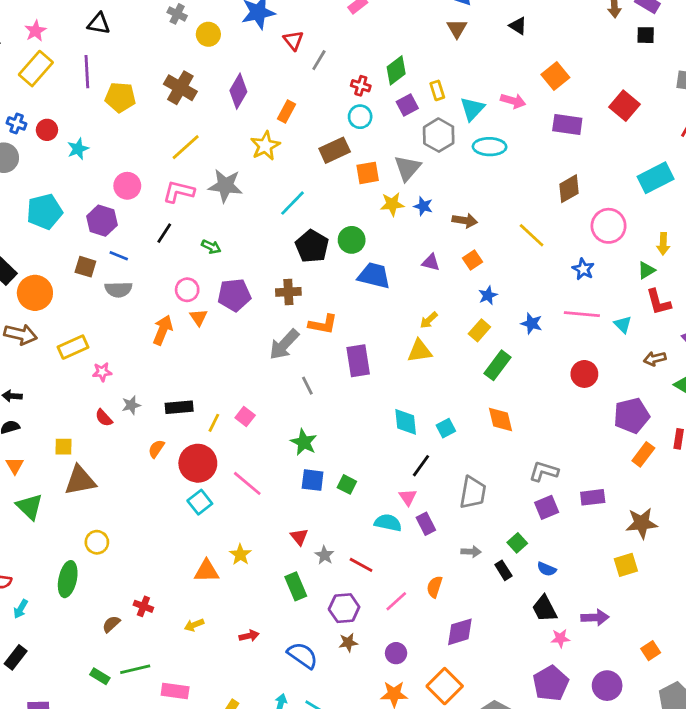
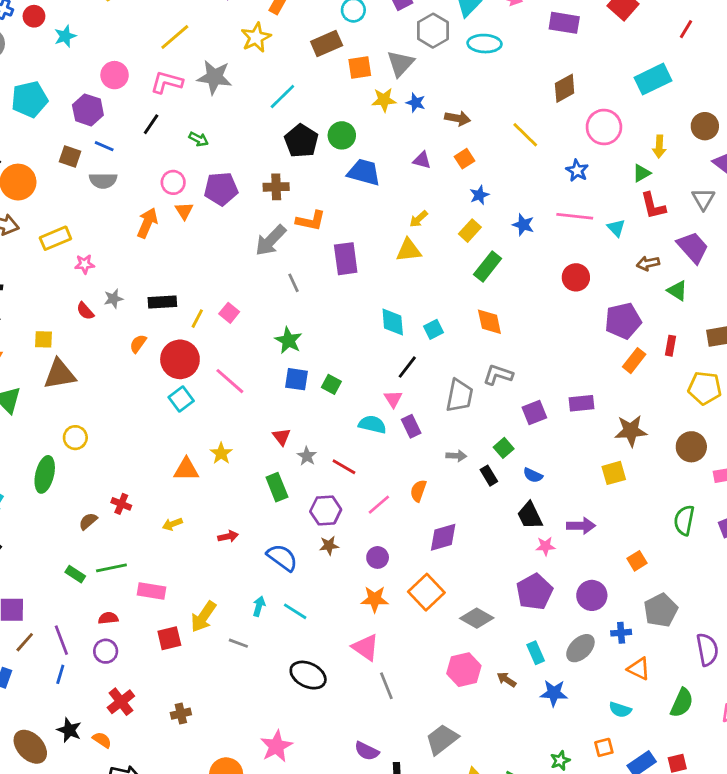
gray L-shape: (544, 471) -> (498, 375), moved

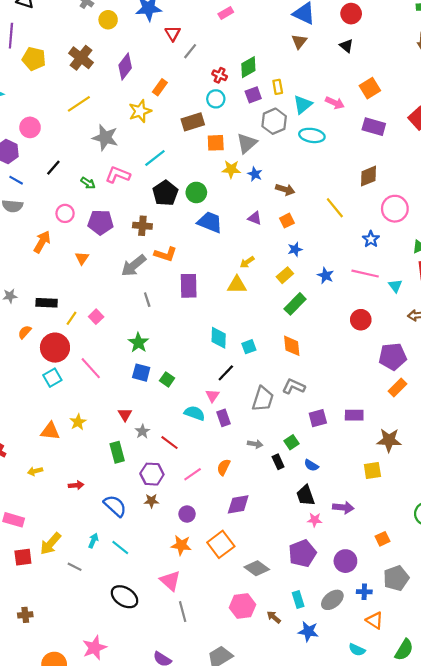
pink L-shape: (167, 82) -> (118, 175), moved
orange triangle: (184, 211) -> (82, 258), moved

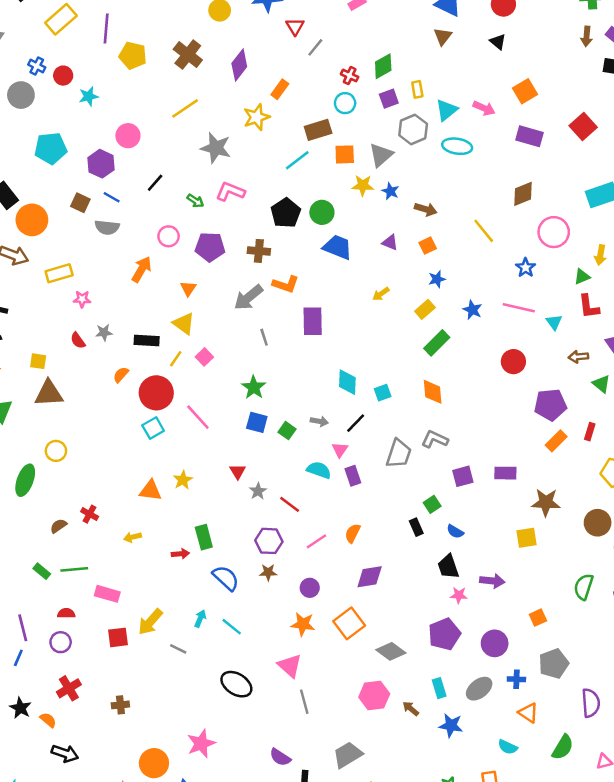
cyan line: (155, 158) -> (297, 160), moved
yellow triangle: (237, 285) -> (184, 324), moved, turned 36
gray arrow: (255, 444) -> (319, 421), moved
green rectangle: (117, 452) -> (204, 537), moved

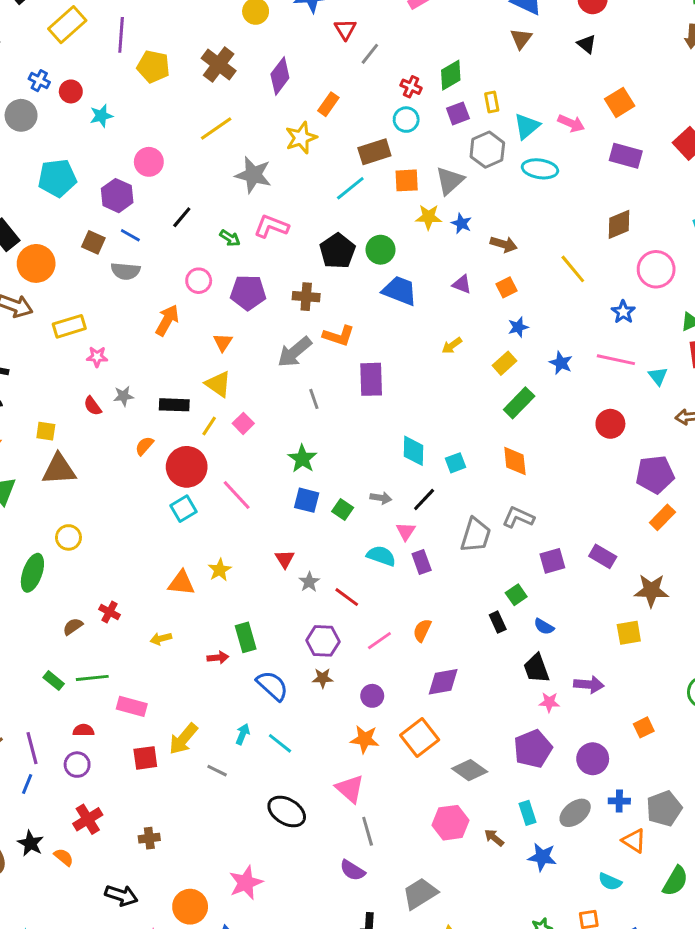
purple rectangle: (505, 473) -> (603, 556), turned 30
gray pentagon: (554, 664) -> (664, 809), moved
black arrow: (65, 753) -> (121, 895), moved
purple semicircle: (280, 757) -> (352, 870), moved

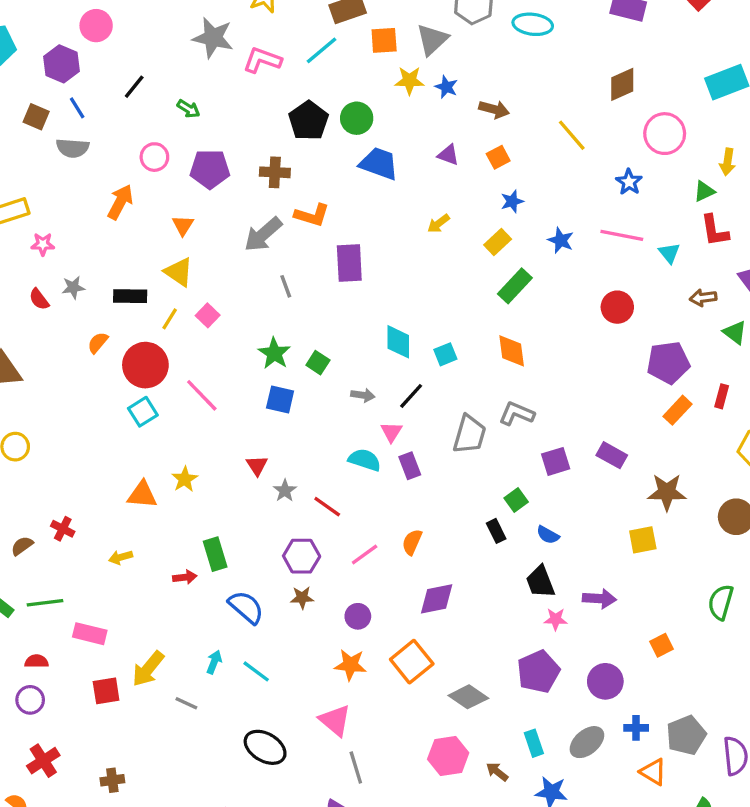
pink L-shape: (271, 226) -> (262, 60), moved
blue line: (130, 235) -> (77, 108), turned 30
green square: (343, 509) -> (318, 363), moved

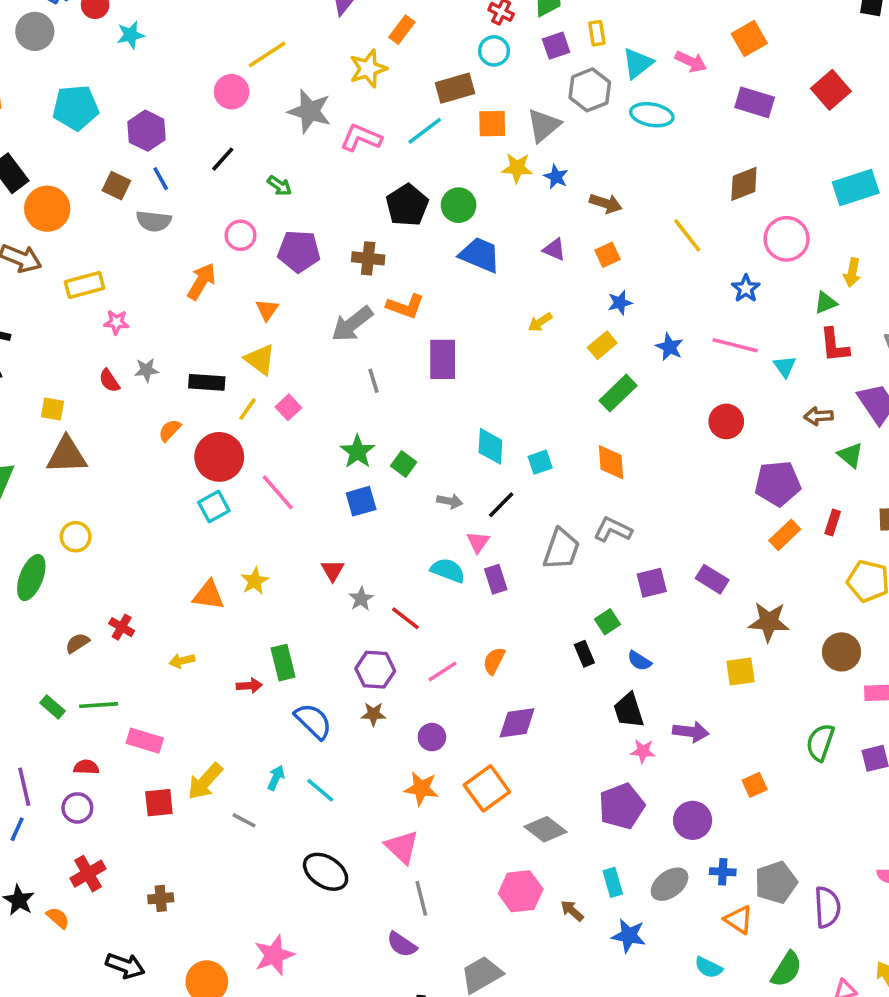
pink circle: (96, 26) -> (232, 92), moved
blue square: (280, 400) -> (361, 501), turned -32

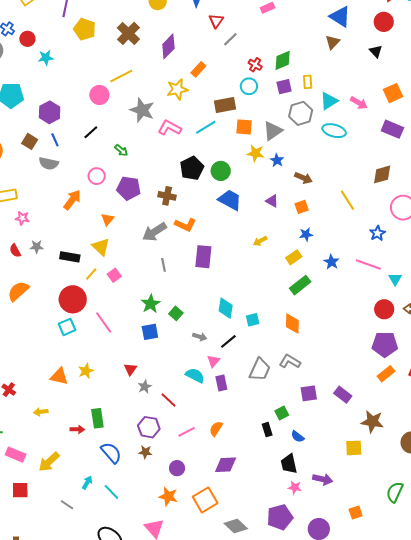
red circle: (726, 421) -> (384, 309), moved
orange semicircle: (170, 430) -> (18, 291), moved, size x1.6
yellow arrow: (205, 781) -> (49, 462), moved

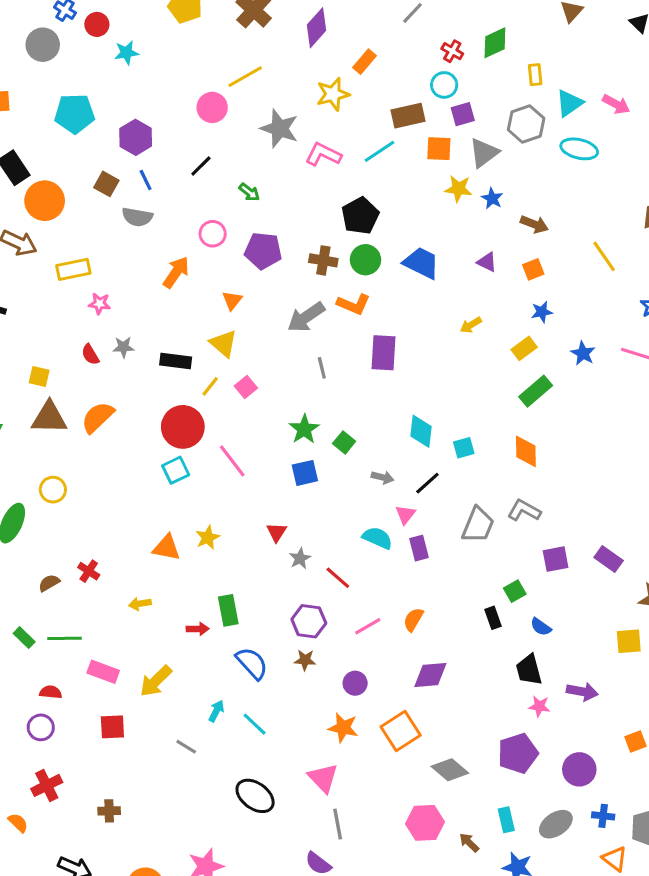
purple square: (284, 87) -> (463, 114), moved
green circle: (221, 171) -> (365, 260), moved

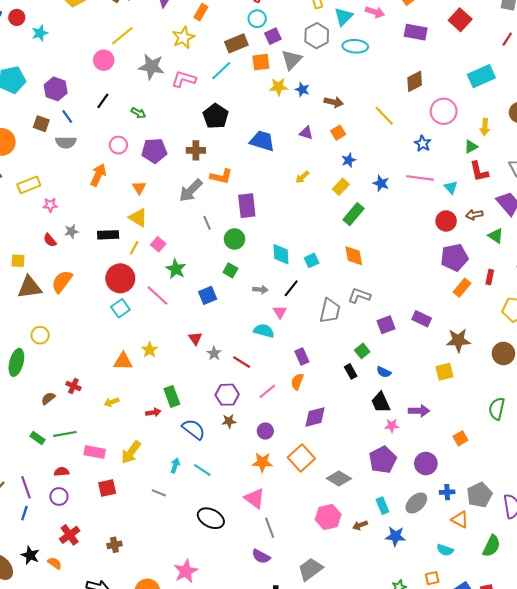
green circle: (365, 260) -> (234, 239), moved
green star: (304, 429) -> (176, 269), moved
purple rectangle: (419, 548) -> (302, 356), moved
brown arrow: (469, 843) -> (360, 525), turned -56

